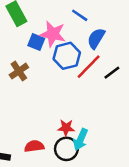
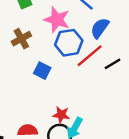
blue square: (36, 42) -> (42, 71), moved
brown cross: (19, 71) -> (21, 39), moved

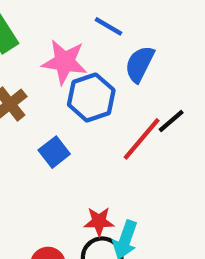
red line: (90, 56) -> (142, 139), moved
blue square: (42, 71) -> (54, 152), turned 35

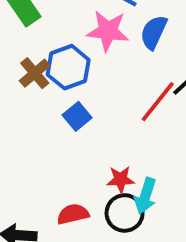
pink star: (65, 62) -> (108, 31), moved
blue hexagon: (91, 97) -> (68, 67), moved

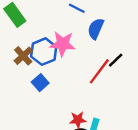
pink star: (108, 31) -> (63, 44), moved
blue square: (77, 116) -> (40, 83), moved

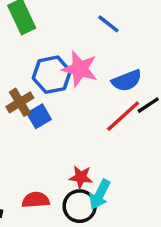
blue semicircle: (96, 29) -> (127, 81), moved, turned -145
brown cross: (23, 56) -> (20, 102), moved

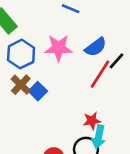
blue hexagon: (52, 75) -> (21, 54), moved
red star: (81, 177) -> (92, 121), moved

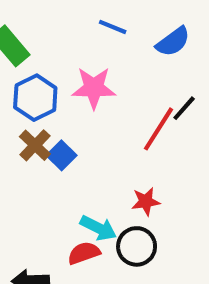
blue semicircle: (96, 47) -> (173, 42), moved
cyan arrow: (98, 137) -> (98, 228), moved, turned -75

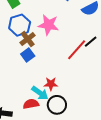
brown cross: (35, 145) -> (28, 39), moved
red star: (146, 201) -> (51, 84), moved

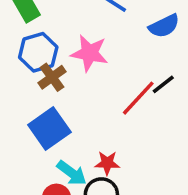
blue square: (28, 55) -> (49, 128), moved, size x1.6
red star: (51, 84) -> (107, 163), moved

